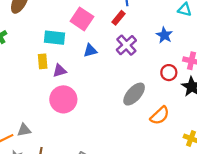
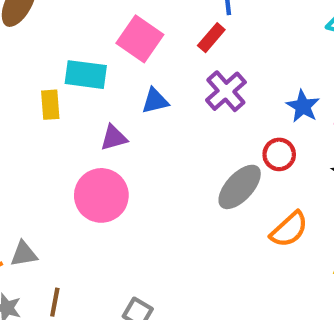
blue star: (164, 35) -> (303, 106), moved
yellow rectangle: (43, 61) -> (50, 105), moved
purple triangle: (60, 71) -> (114, 138), moved
red circle: (169, 73) -> (279, 154), moved

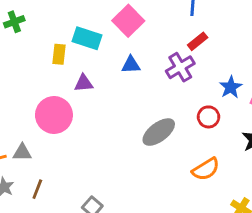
red rectangle: (211, 38) -> (198, 41), moved
purple triangle: (114, 138) -> (84, 83), moved
gray ellipse: (240, 187) -> (159, 132), moved
pink circle: (101, 195) -> (54, 115), moved

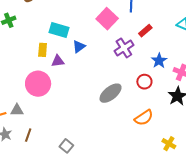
pink square: (128, 21) -> (107, 19), moved
red rectangle: (198, 41) -> (145, 31), moved
yellow rectangle: (59, 54) -> (43, 50), moved
blue triangle: (131, 65) -> (79, 47), moved, turned -32

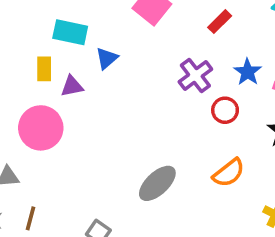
purple cross: (124, 48) -> (195, 76), moved
gray ellipse: (111, 93) -> (157, 183), moved

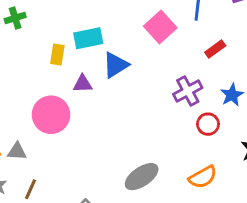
cyan rectangle: (70, 32) -> (88, 38), turned -32
blue triangle: (107, 58) -> (116, 65), size x1.4
yellow rectangle: (44, 69) -> (57, 54), moved

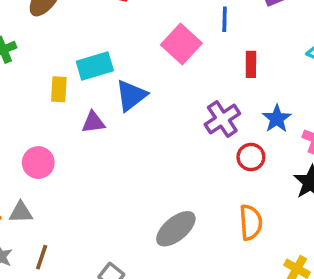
red rectangle: (215, 49) -> (251, 64), turned -48
pink circle: (51, 115) -> (38, 163), moved, size x0.7
orange semicircle: (203, 177) -> (251, 222), turned -60

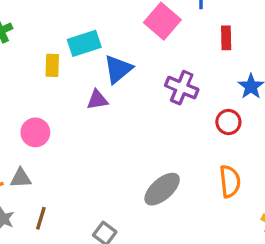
purple cross: (222, 119) -> (182, 88), moved, turned -32
purple triangle: (93, 122) -> (97, 100), moved

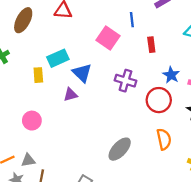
blue triangle: (118, 69) -> (82, 73), turned -30
red circle: (228, 122) -> (159, 100), size x1.5
gray triangle: (21, 178) -> (28, 160), moved

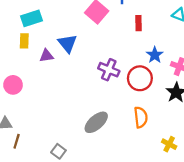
cyan rectangle: (58, 58) -> (31, 18), moved
purple cross: (125, 81) -> (109, 70), moved
purple triangle: (71, 95) -> (46, 56), moved

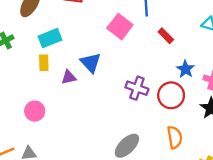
red rectangle: (138, 23) -> (166, 36), turned -40

